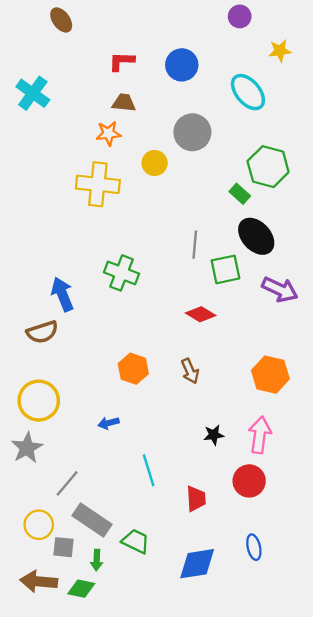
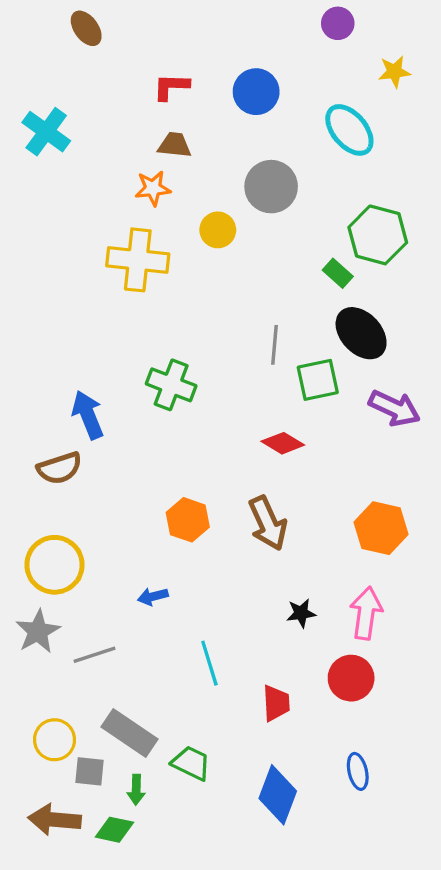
brown arrow: (190, 371) -> (268, 523), size x1.5
gray line: (67, 483) -> (94, 655), moved, turned 32
blue diamond: (197, 564) -> (278, 795), turned -60

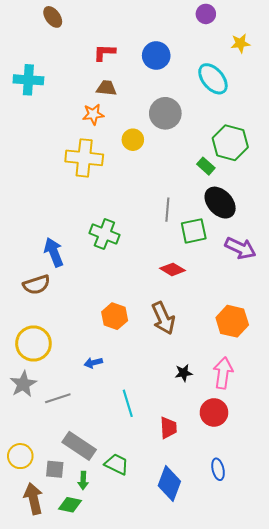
cyan cross: (46, 132) -> (28, 80), turned -32
yellow circle: (55, 740) -> (20, 456), moved
brown arrow: (55, 820) -> (33, 499), turned 72

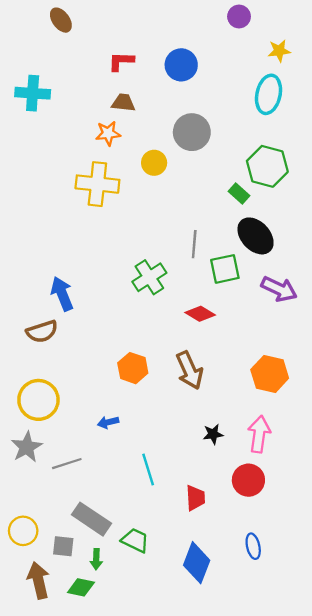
cyan ellipse: (213, 79) -> (269, 94), moved, turned 52
green cross: (104, 234) -> (149, 277), moved, turned 36

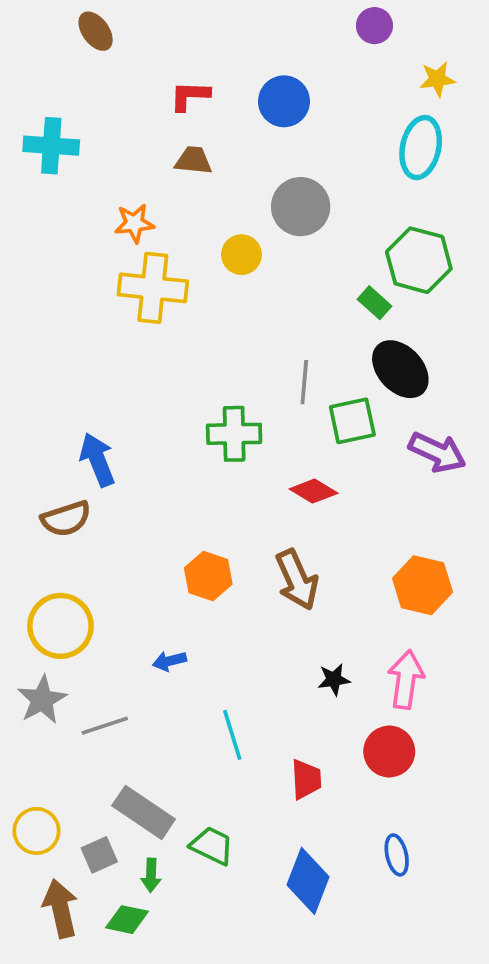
orange star: (108, 133) -> (134, 223), moved
green cross: (149, 277) -> (234, 434), turned 32
gray square: (63, 546) -> (99, 855), turned -30

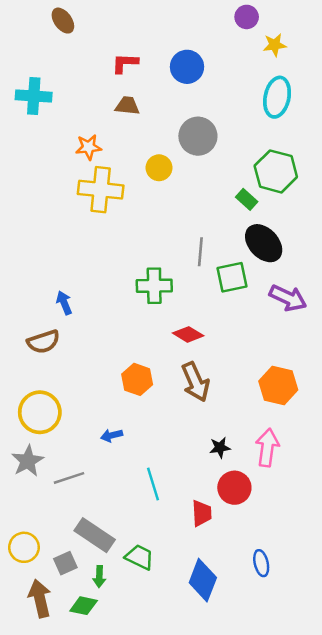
yellow star: (437, 79) -> (275, 45), moved
blue arrow: (97, 460) -> (64, 303), size x0.7
red diamond: (314, 491) -> (188, 334), moved
red circle: (389, 752) -> (234, 488), moved

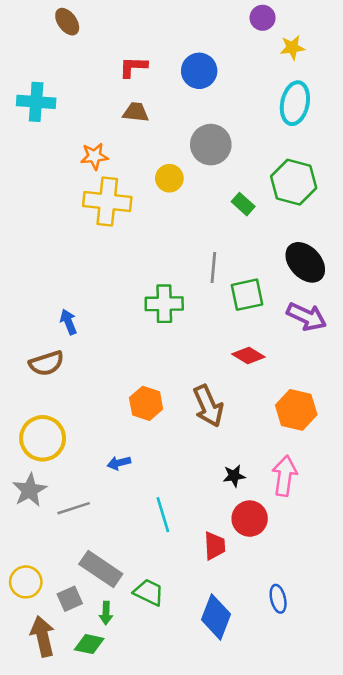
green rectangle: (247, 199) -> (243, 204), moved
black ellipse: (264, 243) -> (305, 262), moved
red diamond: (188, 334) -> (248, 355), moved

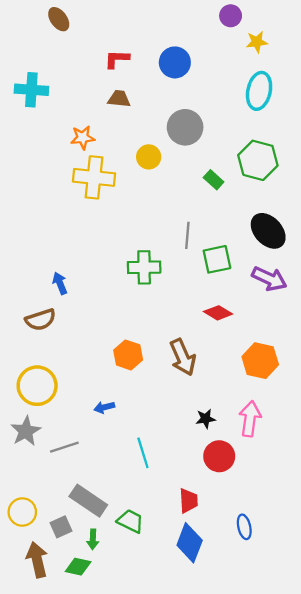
red trapezoid: (215, 546) -> (188, 501), moved

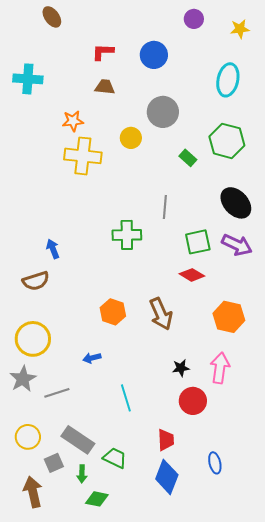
purple circle: (231, 16) -> (194, 19), moved
yellow star: (257, 42) -> (240, 29), moved
green square: (217, 259) -> (198, 242), moved
yellow circle: (22, 512) -> (28, 437), moved
green diamond: (78, 567) -> (97, 499), moved

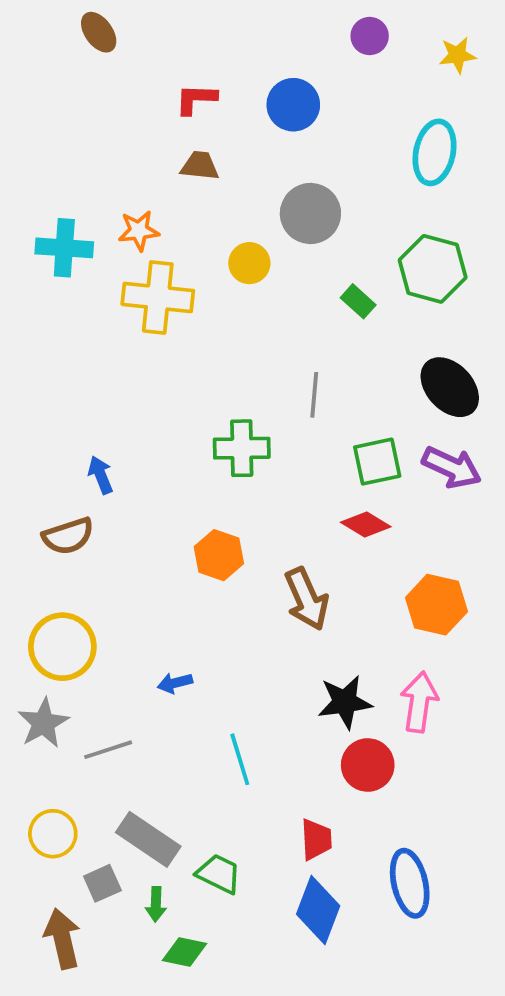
cyan cross: (28, 79) -> (64, 248), moved
orange hexagon: (113, 312) -> (219, 555), moved
black star: (181, 368) -> (345, 702), size x1.6
blue ellipse: (215, 463) -> (410, 883), size x1.6

